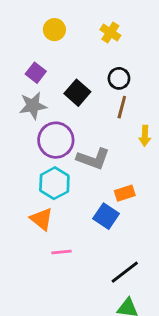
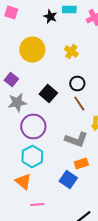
yellow circle: (54, 30) -> (32, 50), size x1.6
purple square: (36, 73) -> (11, 80), moved
brown line: (122, 107) -> (79, 104), turned -49
gray L-shape: (93, 159) -> (76, 140), moved

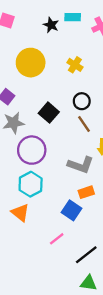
pink line: (37, 204) -> (57, 239), moved, turned -32

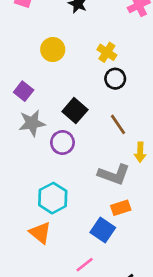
yellow circle: (31, 63) -> (53, 50), size x0.7
black circle: (82, 101) -> (115, 79), moved
purple circle: (32, 150) -> (62, 142), moved, size x0.7

